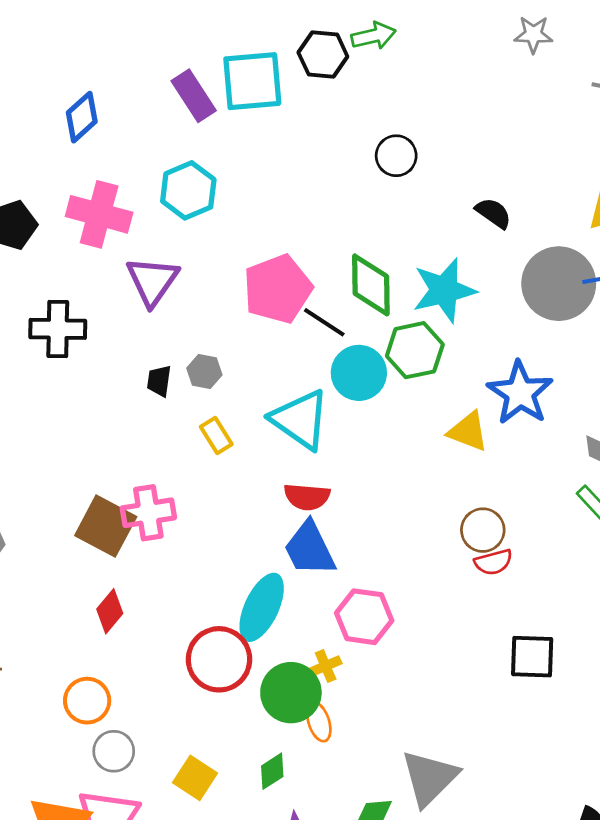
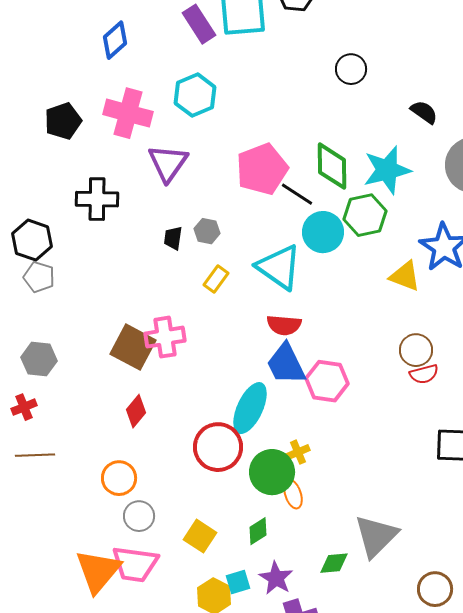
yellow rectangle: (216, 436) -> (216, 279), turned 68
pink hexagon: (364, 617) -> (327, 381), moved

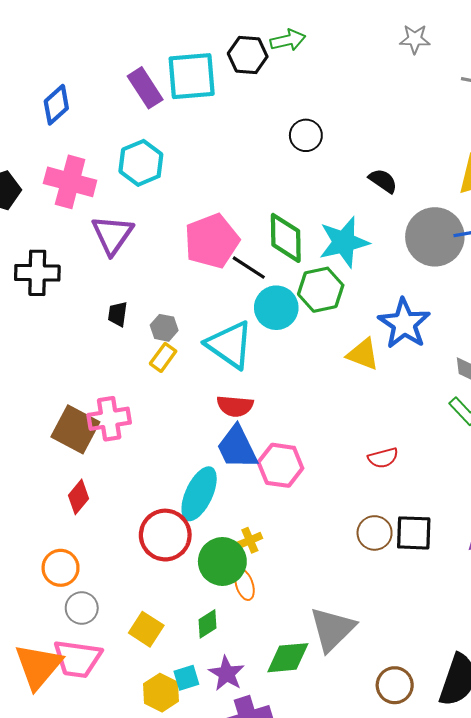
gray hexagon: (207, 231) -> (164, 328), moved
brown circle: (416, 350) -> (375, 533), moved
green diamond: (334, 563) -> (288, 658), size x1.4

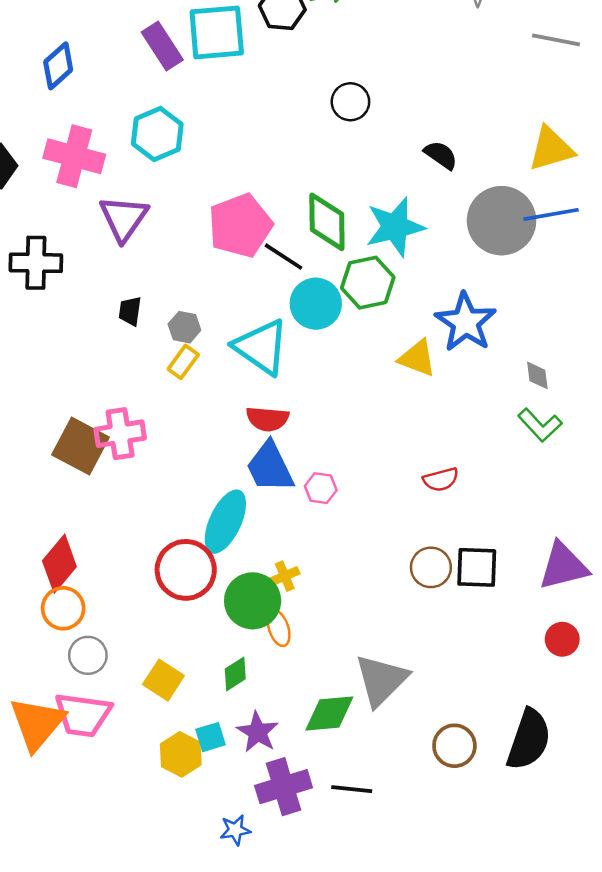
pink hexagon: (280, 465) -> (321, 488), size x0.6
red diamond: (79, 497) -> (59, 564), moved, size x1.4

